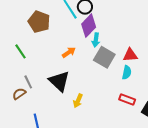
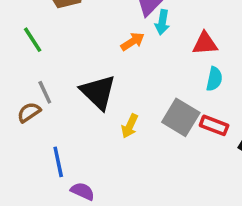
orange arrow: (69, 52) -> (133, 41), moved
red triangle: (130, 55) -> (205, 43), moved
gray square: (104, 57) -> (181, 117), moved

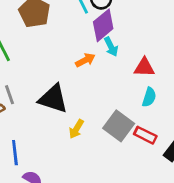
cyan arrow: (162, 22) -> (111, 47), turned -42
black triangle: (98, 92) -> (53, 99), turned -32

